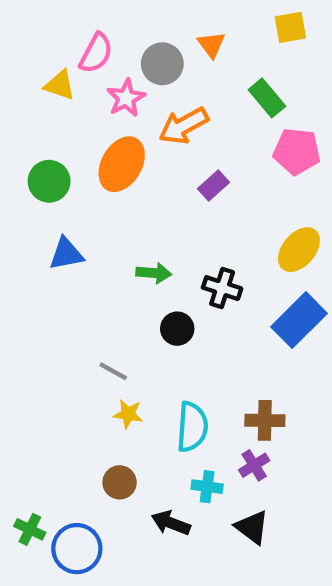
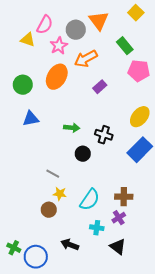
yellow square: (290, 27) -> (136, 13), turned -35
orange triangle: (211, 45) -> (99, 21), size x1.5
cyan semicircle: (192, 427) -> (90, 200), turned 30
brown circle: (120, 482) -> (49, 210), moved
black arrow: (171, 523) -> (70, 245), moved

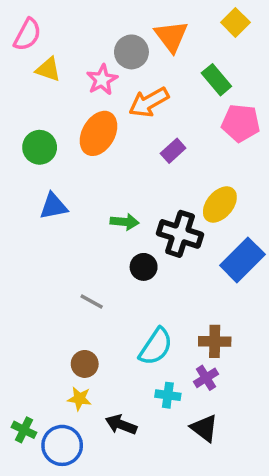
pink semicircle: (45, 25) -> (27, 35), moved
yellow ellipse: (140, 117) -> (220, 204), moved
black cross: (104, 135) -> (180, 234), size x1.4
yellow star: (60, 194) -> (79, 399), moved

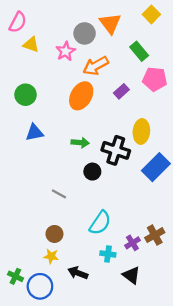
orange ellipse: (99, 133) -> (81, 96), moved
purple rectangle: (173, 151) -> (121, 91), moved
yellow ellipse: (220, 204) -> (141, 131), turned -35
brown cross: (215, 341) -> (155, 235), moved, turned -30

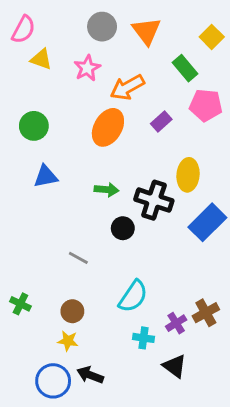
yellow square: (151, 14) -> (212, 37), moved
gray circle: (85, 33) -> (102, 27), moved
black arrow: (78, 273) -> (90, 375), moved
green cross: (15, 276) -> (20, 304), moved

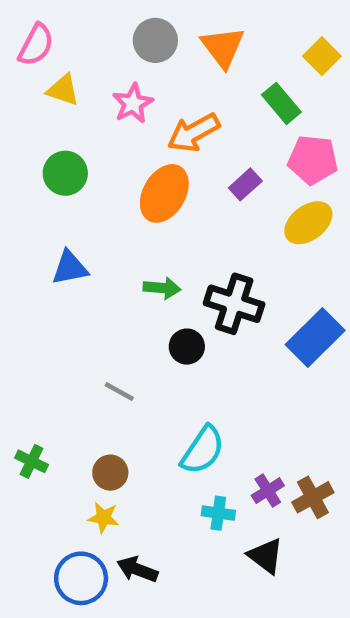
green circle: (34, 126) -> (65, 173), moved
yellow ellipse: (188, 175) -> (308, 223), moved, turned 48
brown cross: (206, 313) -> (313, 497), moved

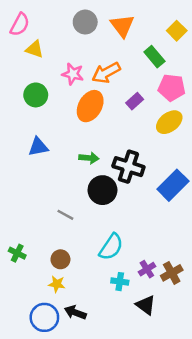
pink star: (133, 103) -> (73, 74), moved, turned -30
black circle: (187, 347) -> (102, 190), size x1.5

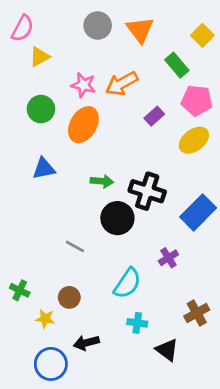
yellow triangle: (35, 49) -> (40, 57), turned -48
orange ellipse: (90, 106) -> (83, 125), moved
purple cross: (147, 269) -> (168, 258), moved
yellow star: (57, 284) -> (45, 319), moved
black arrow: (75, 312) -> (86, 343), moved, turned -35

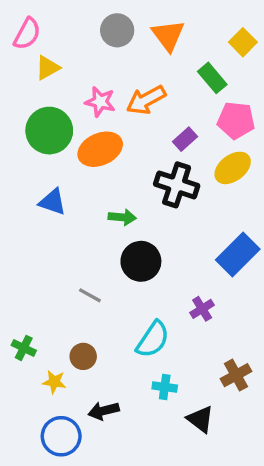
green circle: (41, 109) -> (49, 131), size x1.4
orange ellipse: (83, 125) -> (100, 149), turned 36
blue triangle: (44, 169) -> (53, 202), turned 30
black cross: (147, 191) -> (177, 185), moved

